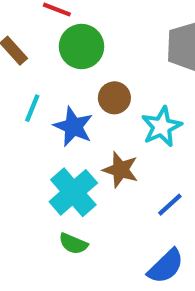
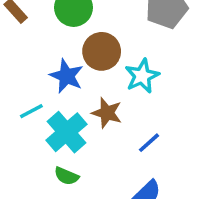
brown circle: (114, 98) -> (102, 51), size x1.4
cyan line: (32, 108) -> (31, 111), moved, turned 40

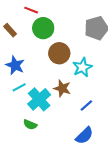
blue star: (67, 76) -> (15, 65), moved
green semicircle: (67, 176) -> (30, 125), moved

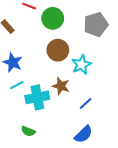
green circle: (43, 28) -> (53, 18), moved
cyan cross: (39, 99) -> (37, 97), turned 30
green semicircle: (30, 125) -> (28, 131), moved

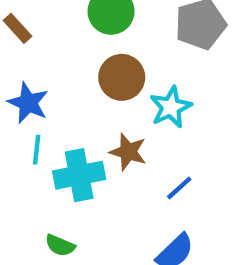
cyan line: (17, 85) -> (37, 150), turned -56

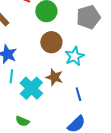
cyan cross: (79, 175) -> (31, 88), turned -35
blue line: (179, 188) -> (78, 94), turned -64

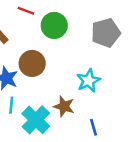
brown circle: (51, 42) -> (32, 63), moved

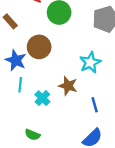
cyan cross: (36, 120) -> (42, 98), size x0.6

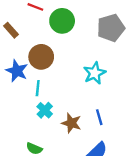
cyan line: (20, 85) -> (38, 88), moved
brown star: (68, 86) -> (71, 123), moved

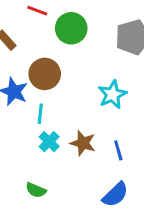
brown star: (71, 123) -> (83, 143), moved

